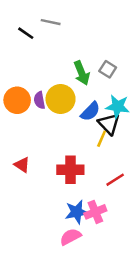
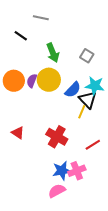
black line: (26, 33) -> (21, 36), moved
green arrow: (82, 73) -> (53, 53), moved
purple semicircle: (39, 100) -> (32, 81), turned 32
red cross: (70, 170) -> (57, 137), turned 30

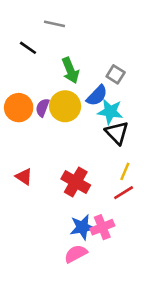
cyan star: (95, 86) -> (110, 112), moved
blue semicircle: (73, 90) -> (97, 96), moved
yellow line: (82, 112) -> (125, 171), moved

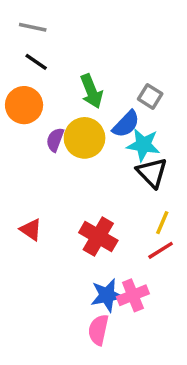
gray line: (54, 24) -> (33, 27), moved
orange circle: (19, 108) -> (24, 105), moved
pink semicircle: (76, 254) -> (98, 330), turned -50

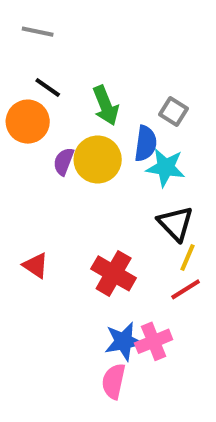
black line: (36, 62) -> (48, 88), moved
blue semicircle: (126, 124) -> (146, 144), turned -36
black triangle: (152, 173) -> (176, 223), moved

